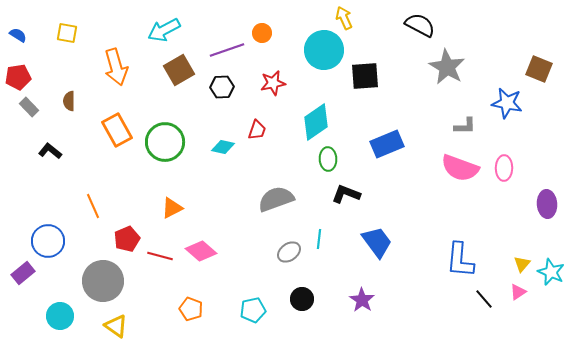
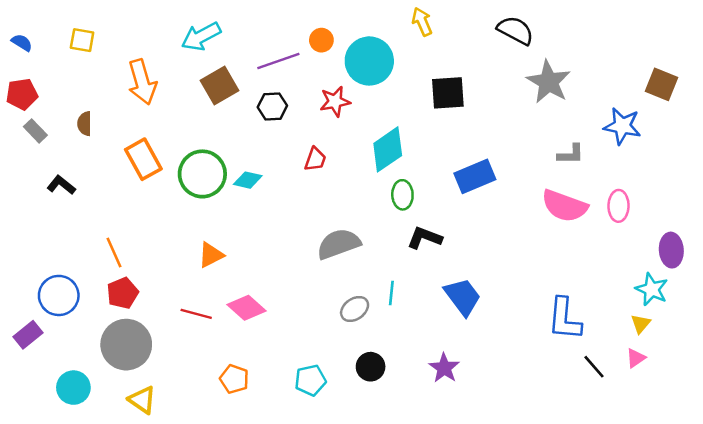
cyan circle: (324, 50) -> (369, 61), moved
cyan diamond: (223, 147) -> (248, 180), moved
red pentagon: (127, 239) -> (123, 293), moved
cyan star: (551, 272) -> (652, 289), moved

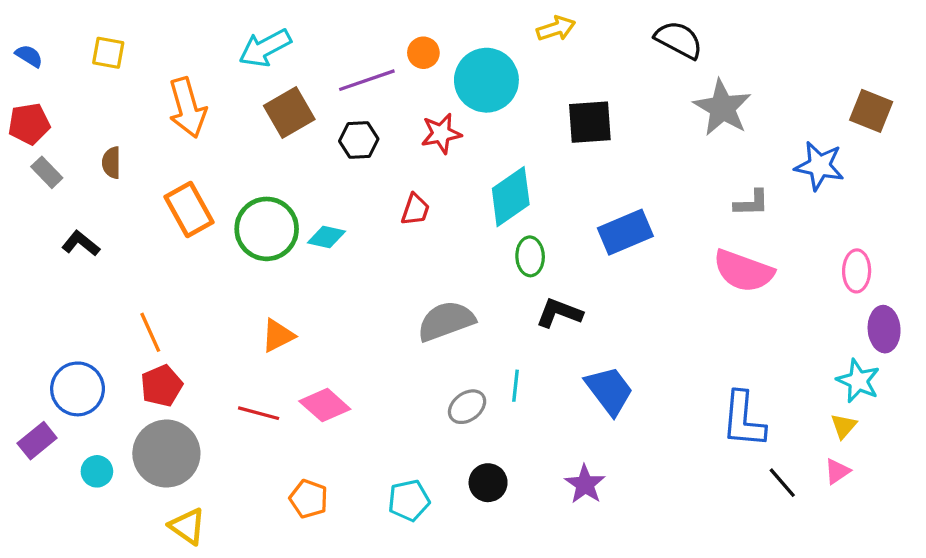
yellow arrow: (422, 22) -> (556, 28), turned 96
pink ellipse: (619, 206) -> (857, 271), moved
cyan circle: (73, 388) -> (97, 471), moved, size x0.7

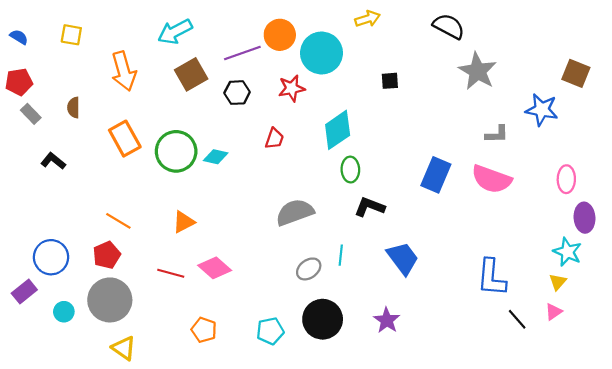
orange circle: (423, 53) -> (280, 35), size x1.5
black square: (590, 122) -> (390, 81), size x0.6
blue rectangle: (625, 232) -> (436, 175), moved, turned -44
orange line: (150, 332) -> (118, 221), moved, turned -35
black circle: (488, 483) -> (323, 319), size x1.6

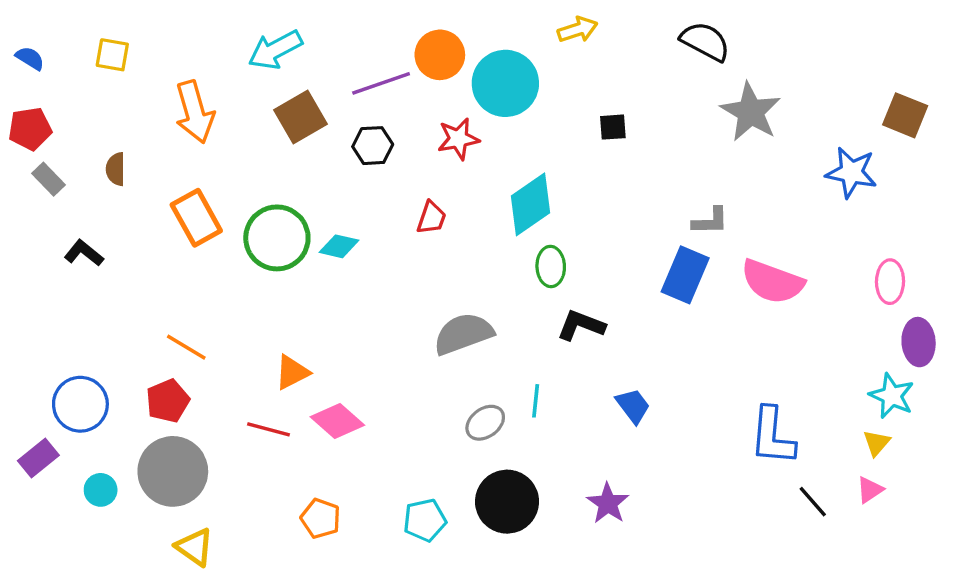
gray L-shape: (497, 134) -> (710, 221), moved
orange triangle: (184, 222) -> (292, 372), moved
blue trapezoid: (403, 258) -> (633, 406), size x0.7

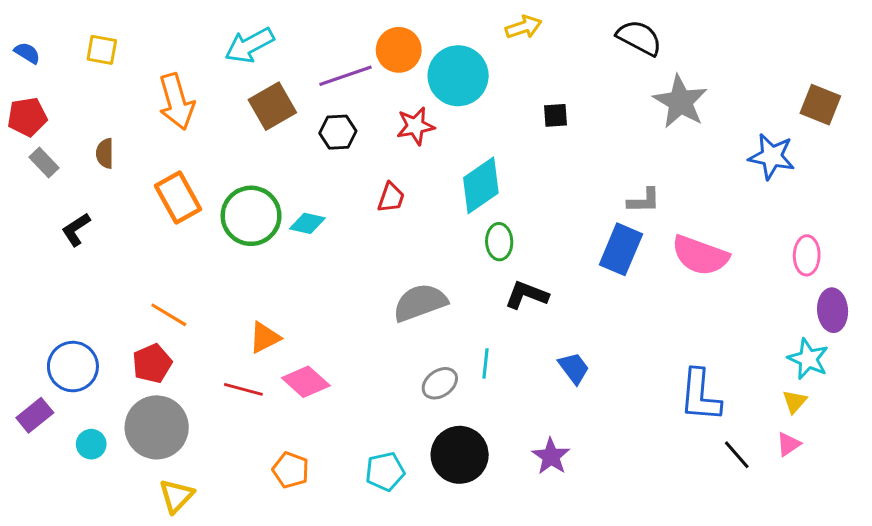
black L-shape: (84, 253) -> (76, 230), turned -72
yellow triangle: (195, 547) -> (176, 496), turned 39

